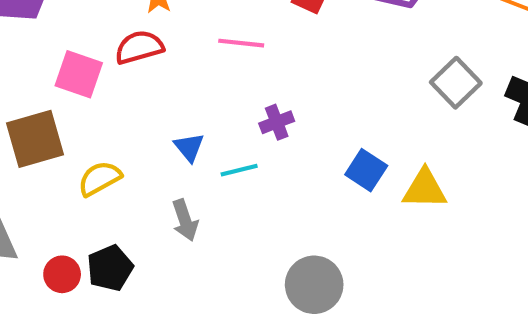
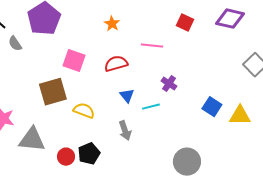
red semicircle: (139, 47) -> (116, 64), moved
purple cross: (277, 122) -> (169, 84), turned -35
yellow semicircle: (100, 178) -> (84, 111), turned 50

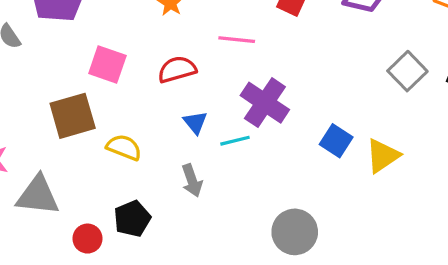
purple cross: (169, 84) -> (265, 103), size x1.8
yellow triangle: (240, 116) -> (383, 156), turned -35
red circle: (66, 157) -> (88, 239), moved

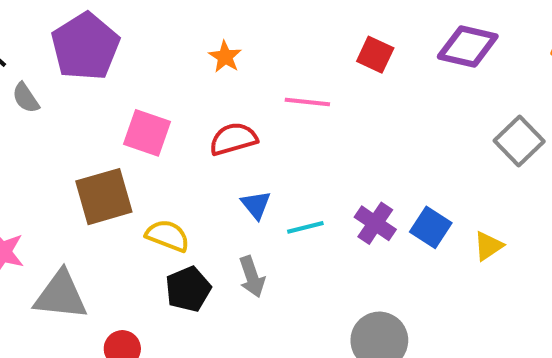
purple cross: (265, 103) -> (375, 223), moved, size x0.7
yellow triangle: (383, 156) -> (488, 246), size x0.7
black pentagon: (132, 219) -> (188, 289), moved

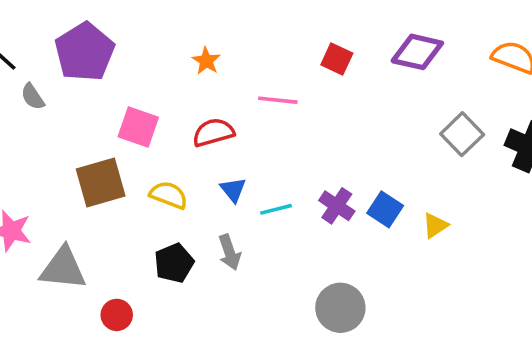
yellow semicircle: (168, 236) -> (169, 195), moved

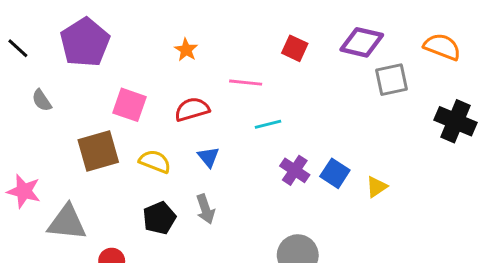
gray semicircle: (33, 97) -> (42, 100), moved
gray square: (462, 134) -> (392, 80), moved, turned 32
cyan line: (276, 209) -> (268, 124), moved

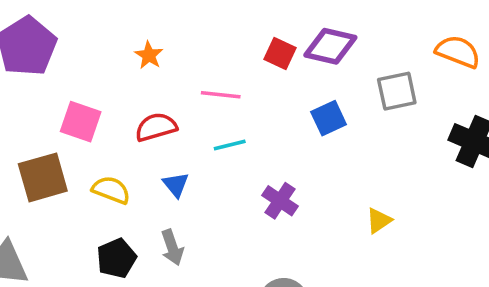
purple diamond: (362, 42) -> (330, 46), moved
cyan line: (268, 124) -> (230, 145), moved
blue square: (335, 173) -> (329, 118), moved, turned 32

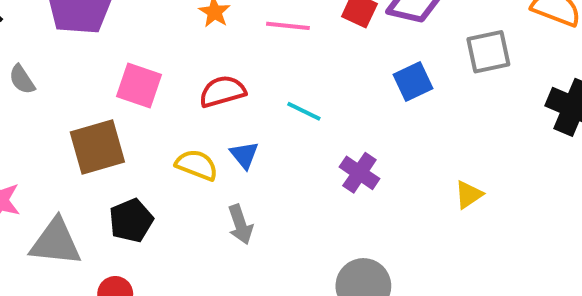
pink line: (221, 95) -> (288, 26), moved
cyan line: (230, 145) -> (304, 111), turned 40
yellow semicircle: (111, 190) -> (197, 165), moved
black pentagon: (117, 258) -> (131, 220), moved

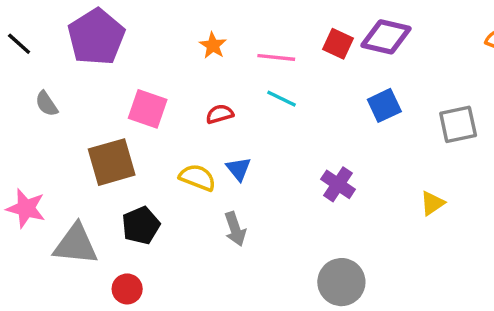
gray square: (488, 52) -> (458, 124), moved
red semicircle: (222, 91) -> (220, 114), size x0.7
cyan line: (304, 111) -> (281, 99), moved

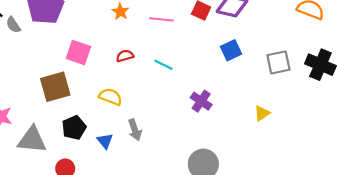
cyan line: (281, 99) -> (164, 65), moved
gray semicircle: (47, 104) -> (13, 25), moved
blue triangle: (239, 169) -> (105, 141), moved

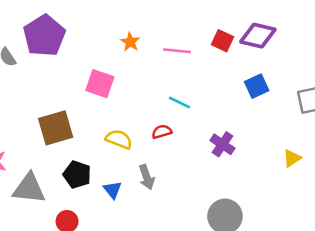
pink square: (78, 53) -> (100, 84), moved
red semicircle: (125, 56) -> (162, 132), moved
black pentagon: (74, 128) -> (77, 175), turned -30

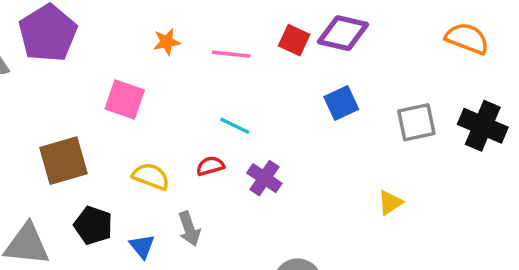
orange star: (130, 42) -> (167, 42), turned 30
purple cross: (222, 144) -> (264, 178), moved

